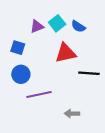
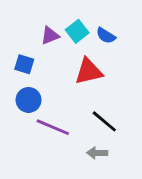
black line: (89, 73) -> (104, 121), moved, turned 36
purple line: (39, 94) -> (53, 127), turned 35

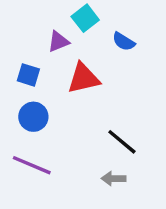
cyan square: (77, 31) -> (85, 18), moved
red triangle: (89, 71) -> (84, 78), moved
purple line: (53, 127) -> (32, 165), moved

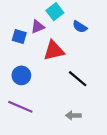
blue square: (28, 75) -> (19, 36), moved
black line: (122, 142) -> (78, 79), moved

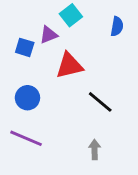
blue semicircle: (80, 27) -> (117, 26), moved, turned -112
gray arrow: (73, 115) -> (95, 149), turned 88

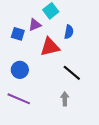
blue semicircle: (117, 26) -> (69, 32), moved
gray arrow: (95, 149) -> (65, 99), moved

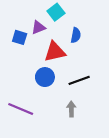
blue circle: (20, 70) -> (45, 77), moved
black line: (72, 73) -> (79, 80), turned -60

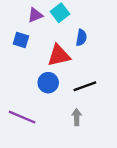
purple triangle: (38, 28) -> (35, 15), moved

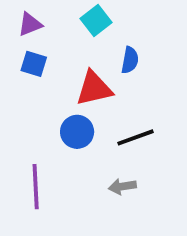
purple triangle: (35, 15) -> (30, 24), moved
purple line: (22, 117) -> (36, 187), turned 64
gray arrow: (77, 117) -> (122, 187), turned -98

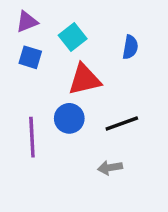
cyan square: (96, 20) -> (73, 37), moved
blue semicircle: (130, 60) -> (130, 47), moved
purple line: (36, 187) -> (32, 137), moved

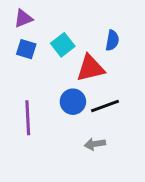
cyan square: (73, 37) -> (63, 45), moved
red triangle: (85, 79) -> (90, 68), moved
blue circle: (69, 118) -> (73, 102), moved

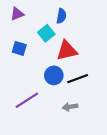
blue semicircle: (112, 40) -> (61, 16), moved
blue square: (26, 49) -> (19, 48), moved
purple line: (28, 118) -> (27, 100), moved, turned 60

